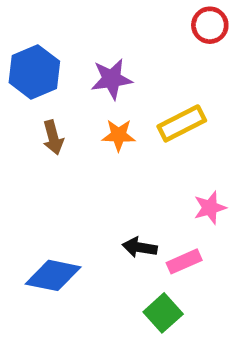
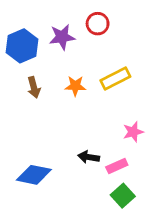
red circle: (210, 25) -> (98, 24), moved
purple star: (112, 79) -> (62, 37), moved
green square: (163, 313) -> (123, 196), moved

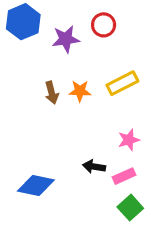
blue hexagon: (22, 46) -> (23, 22), moved
brown arrow: (34, 87) -> (52, 93), moved
pink star: (133, 132) -> (129, 140), moved

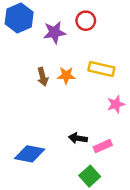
yellow rectangle: (122, 83) -> (101, 69), turned 40
pink star: (129, 140) -> (116, 104), moved
green square: (130, 208) -> (90, 176), moved

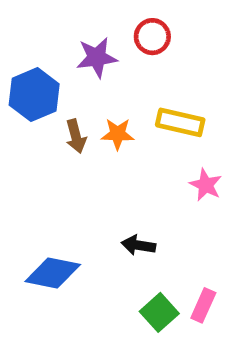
blue hexagon: (19, 18) -> (34, 95), moved
pink star: (116, 104) -> (206, 185), turned -30
pink rectangle: (103, 146) -> (203, 305), moved, turned -42

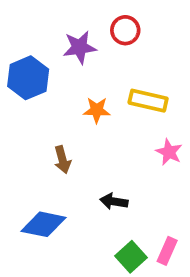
brown arrow: (76, 136) -> (62, 160), moved

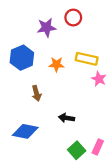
blue hexagon: (28, 78) -> (22, 58), moved
pink star: (169, 152) -> (99, 79), moved

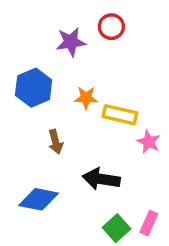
yellow rectangle: (87, 59) -> (120, 115), moved
pink star: (99, 79) -> (149, 142), moved
black arrow: (67, 118) -> (101, 179), size x1.5

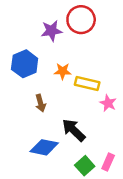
red circle: (111, 27) -> (81, 20), size x1.5
black arrow: (101, 179) -> (74, 130), turned 35
blue diamond: (39, 199) -> (44, 147), moved

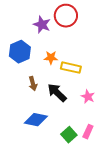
purple star: (52, 31) -> (42, 25), turned 30
pink star: (108, 103) -> (88, 97), moved
black arrow: (74, 130) -> (57, 93), moved

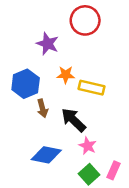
purple star: (42, 25) -> (48, 44), moved
blue hexagon: (20, 52) -> (26, 84), moved
pink star: (88, 97) -> (88, 146), moved

